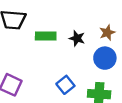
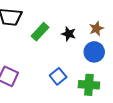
green rectangle: (46, 36) -> (40, 32), turned -48

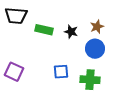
green rectangle: (40, 32) -> (44, 30), turned 60
blue square: (58, 76) -> (61, 72), turned 35

